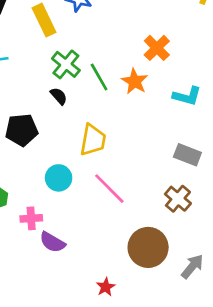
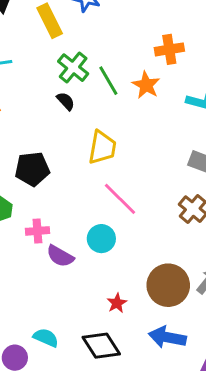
orange cross: (157, 48) -> (169, 49), turned 36
black pentagon: (22, 130) -> (32, 169), moved
cyan circle: (59, 178) -> (101, 239), moved
brown circle: (148, 247) -> (168, 285), moved

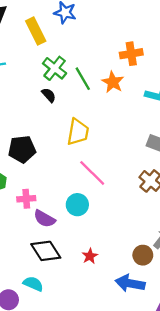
brown circle: (168, 285) -> (143, 255), moved, size x0.6
black diamond: (101, 346) -> (46, 251), moved

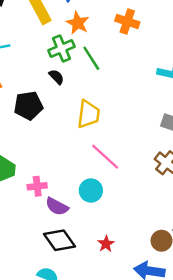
orange cross: (131, 54) -> (127, 22), moved, turned 30
green cross: (55, 68) -> (61, 49), turned 30
orange star: (113, 82) -> (78, 23), moved
black pentagon: (22, 149) -> (28, 106), moved

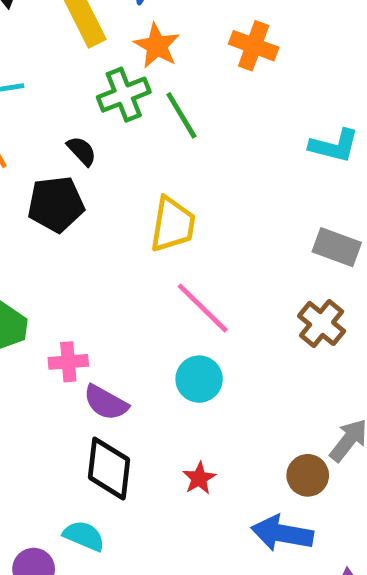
black semicircle: (56, 77) -> (82, 151), moved
cyan circle: (91, 190) -> (199, 379), moved
black diamond: (60, 240) -> (109, 469), turned 40

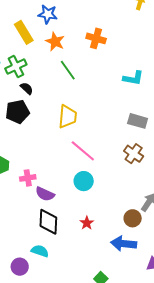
green cross: (124, 95) -> (16, 67), moved

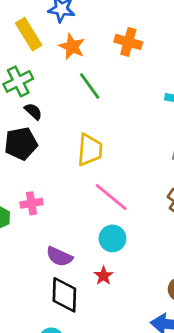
pink cross: (28, 178) -> (31, 203), moved
red star: (87, 223) -> (104, 276), moved

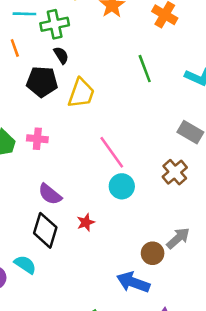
green line: (90, 86) -> (145, 69), moved
yellow trapezoid: (90, 150) -> (81, 93), moved
cyan circle: (112, 238) -> (122, 186), moved

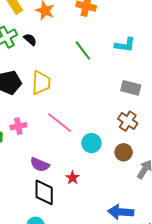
black semicircle: (61, 55) -> (30, 39), moved
pink line: (112, 152) -> (60, 123), moved
brown circle: (153, 253) -> (124, 152), moved

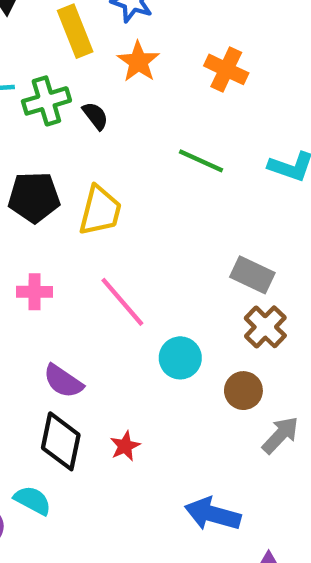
green line: (83, 51) -> (201, 161), turned -40
gray rectangle: (131, 88) -> (252, 275), moved
red star: (72, 178) -> (125, 446), moved

